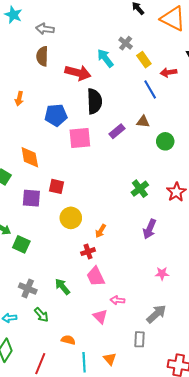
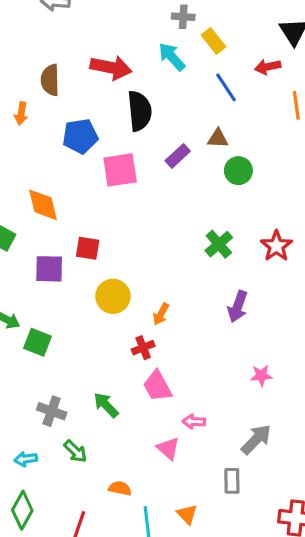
gray cross: (126, 43) -> (183, 17), turned -32
brown semicircle: (42, 56) -> (50, 80), moved
cyan arrow: (105, 58) -> (172, 57), moved
red arrow: (169, 72) -> (268, 67), moved
green circle: (165, 141) -> (238, 171), moved

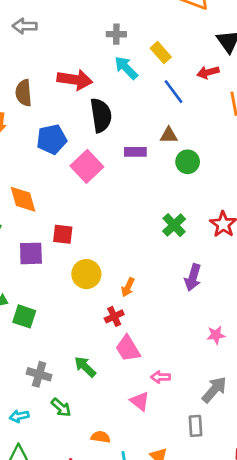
gray cross: (183, 17) -> (116, 34), moved
purple rectangle: (178, 156) -> (135, 152), turned 45
pink square: (120, 170) -> (87, 166), turned -32

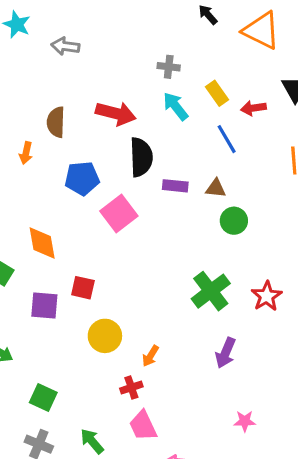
red arrow: (208, 72) -> (253, 108), moved
purple rectangle: (135, 152) -> (175, 186), moved
green cross: (174, 225) -> (211, 291), size x1.4
green square: (24, 316) -> (43, 398), moved

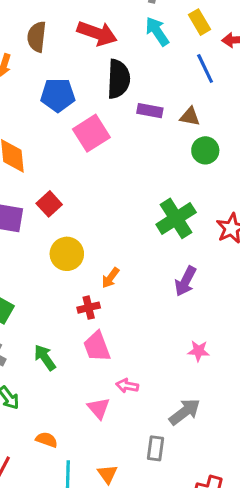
red square: (83, 288) -> (49, 204), turned 30

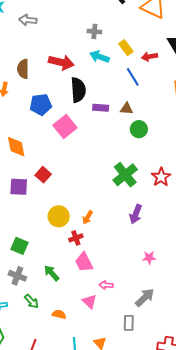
cyan arrow: (157, 31) -> (99, 57), turned -30
yellow circle: (67, 254) -> (59, 216), moved
orange semicircle: (47, 440) -> (59, 314), moved

